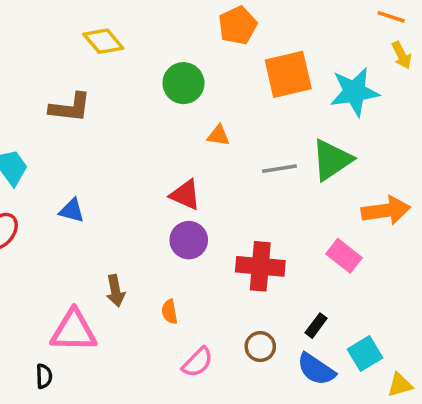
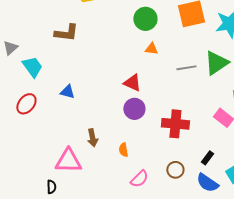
green circle: (184, 83) -> (145, 19), moved

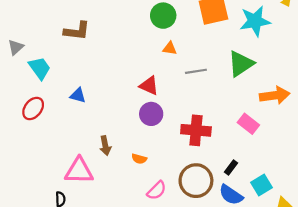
gray line: (186, 68) -> (196, 71), moved
orange semicircle: (123, 150) -> (139, 159), turned -64
brown circle: (175, 170) -> (196, 181), size x1.8

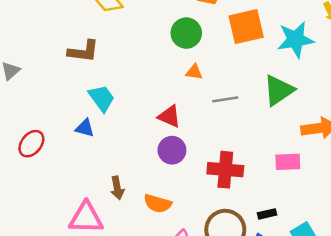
cyan trapezoid: (40, 68) -> (102, 98), moved
pink rectangle: (248, 124) -> (288, 162), turned -40
orange semicircle: (139, 159) -> (158, 204), size x1.5
black rectangle: (231, 168) -> (267, 214), turned 40

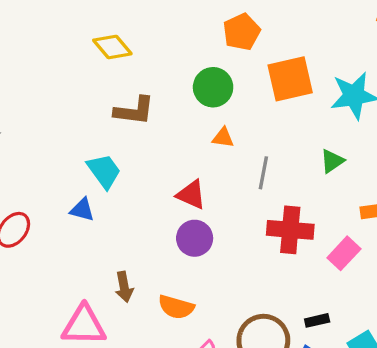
brown L-shape: (83, 51) -> (134, 111), moved
green triangle: (279, 90) -> (332, 161), size x0.6
gray line: (225, 99) -> (263, 173), turned -70
pink rectangle: (288, 162) -> (344, 253), turned -45
red cross: (225, 170) -> (290, 230), moved

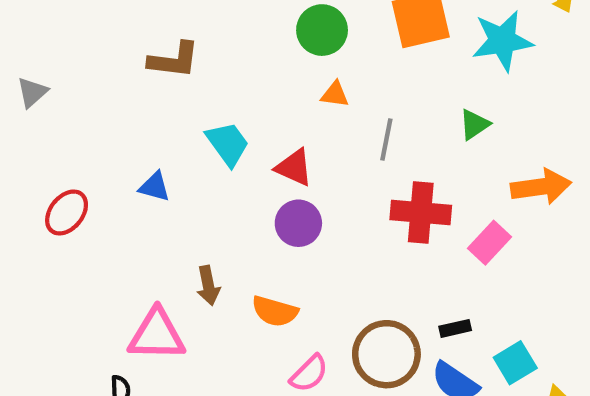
brown L-shape: (134, 111) -> (174, 60), moved
cyan trapezoid: (104, 171) -> (228, 144), moved

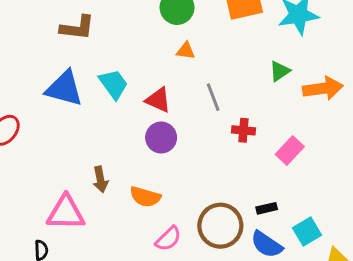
gray line: (386, 140) -> (213, 97), moved, turned -32
blue triangle: (155, 187) -> (64, 88), moved, size x1.8
orange arrow: (541, 187) -> (323, 88), moved
red cross: (421, 212) -> (243, 130), size x0.6

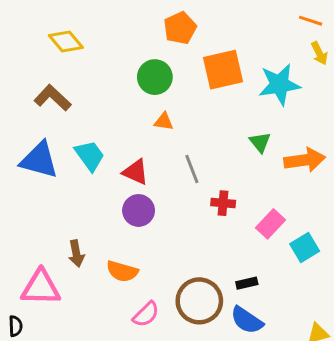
brown L-shape: (77, 28) -> (53, 98), turned -144
green triangle: (280, 71) -> (260, 142), turned -35
cyan square: (307, 231) -> (305, 248), moved

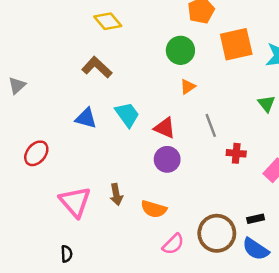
orange triangle: (164, 122) -> (188, 87), turned -42
blue triangle: (39, 160) -> (86, 118), size x0.7
pink triangle: (41, 288) -> (75, 202), moved, turned 48

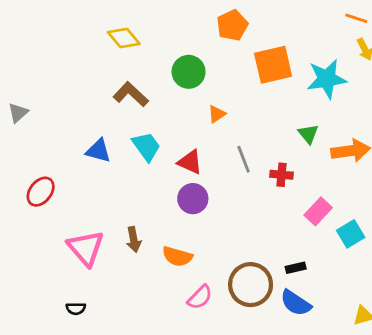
green circle: (180, 50) -> (189, 72), moved
brown L-shape: (97, 67) -> (131, 94), moved
red cross: (236, 153) -> (282, 175), moved
black semicircle: (67, 254) -> (76, 309), turned 91

